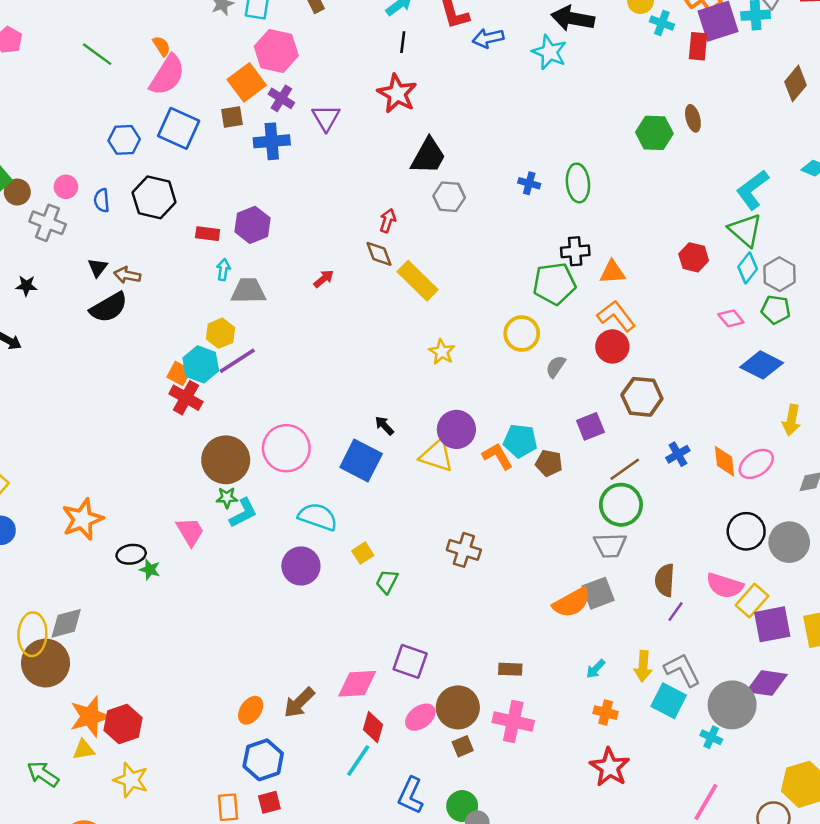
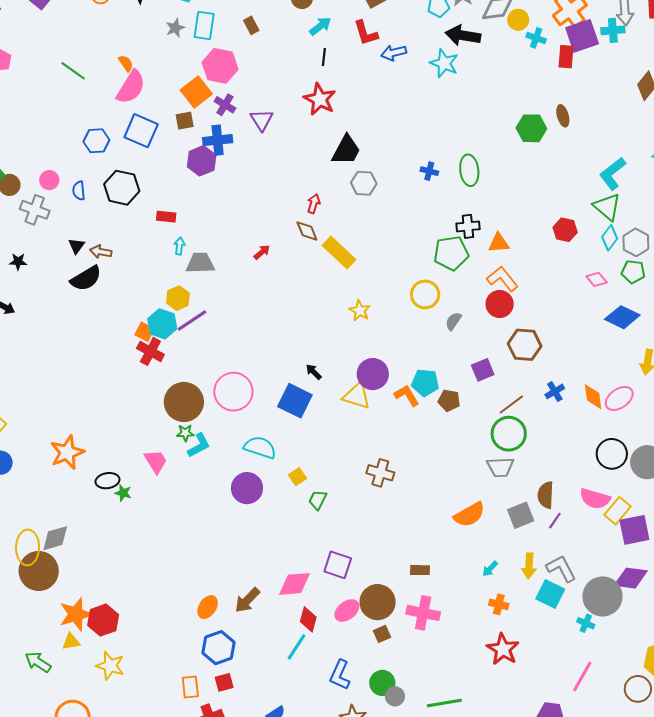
purple hexagon: (252, 225) -> (202, 161), moved
gray square: (598, 593) -> (521, 515), moved

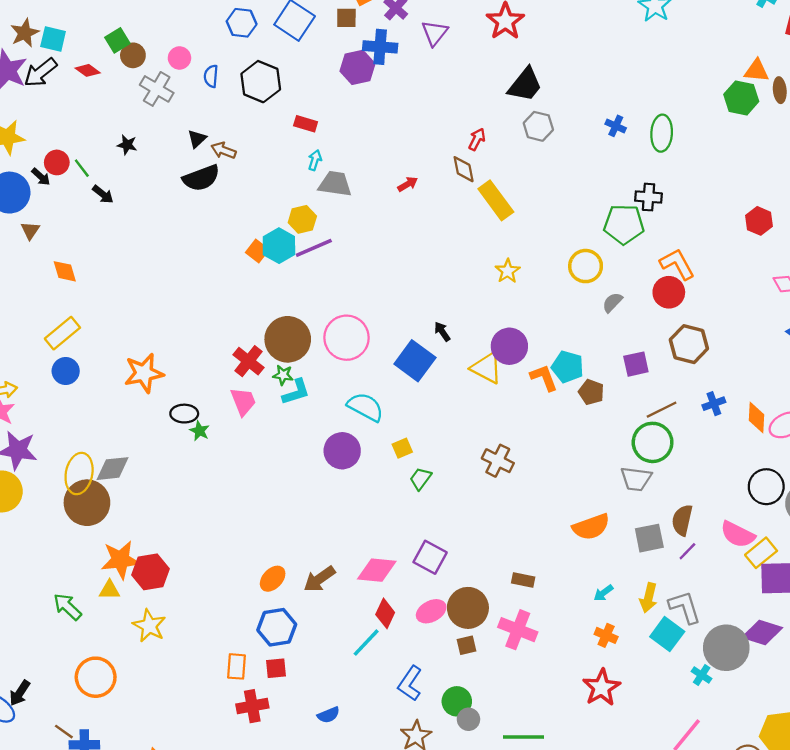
orange triangle: (499, 243) -> (757, 71), moved
red cross: (150, 351) -> (249, 361), moved

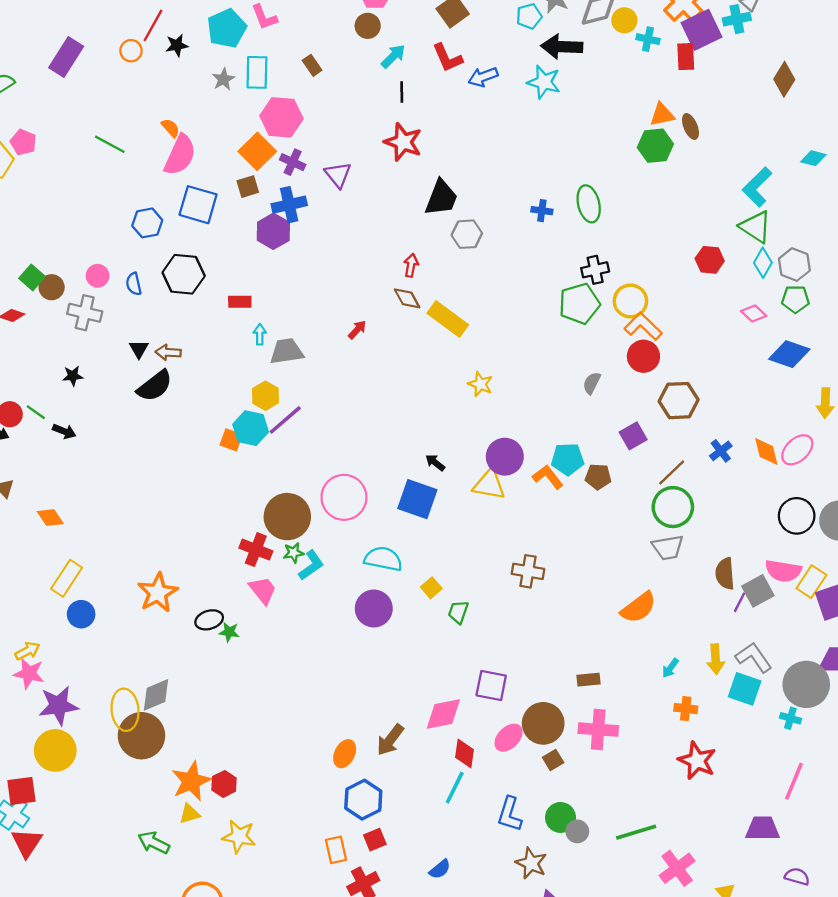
yellow circle: (586, 266) -> (630, 301), moved
gray square: (649, 538) -> (758, 591), moved
red hexagon: (150, 572) -> (224, 784), size x0.7

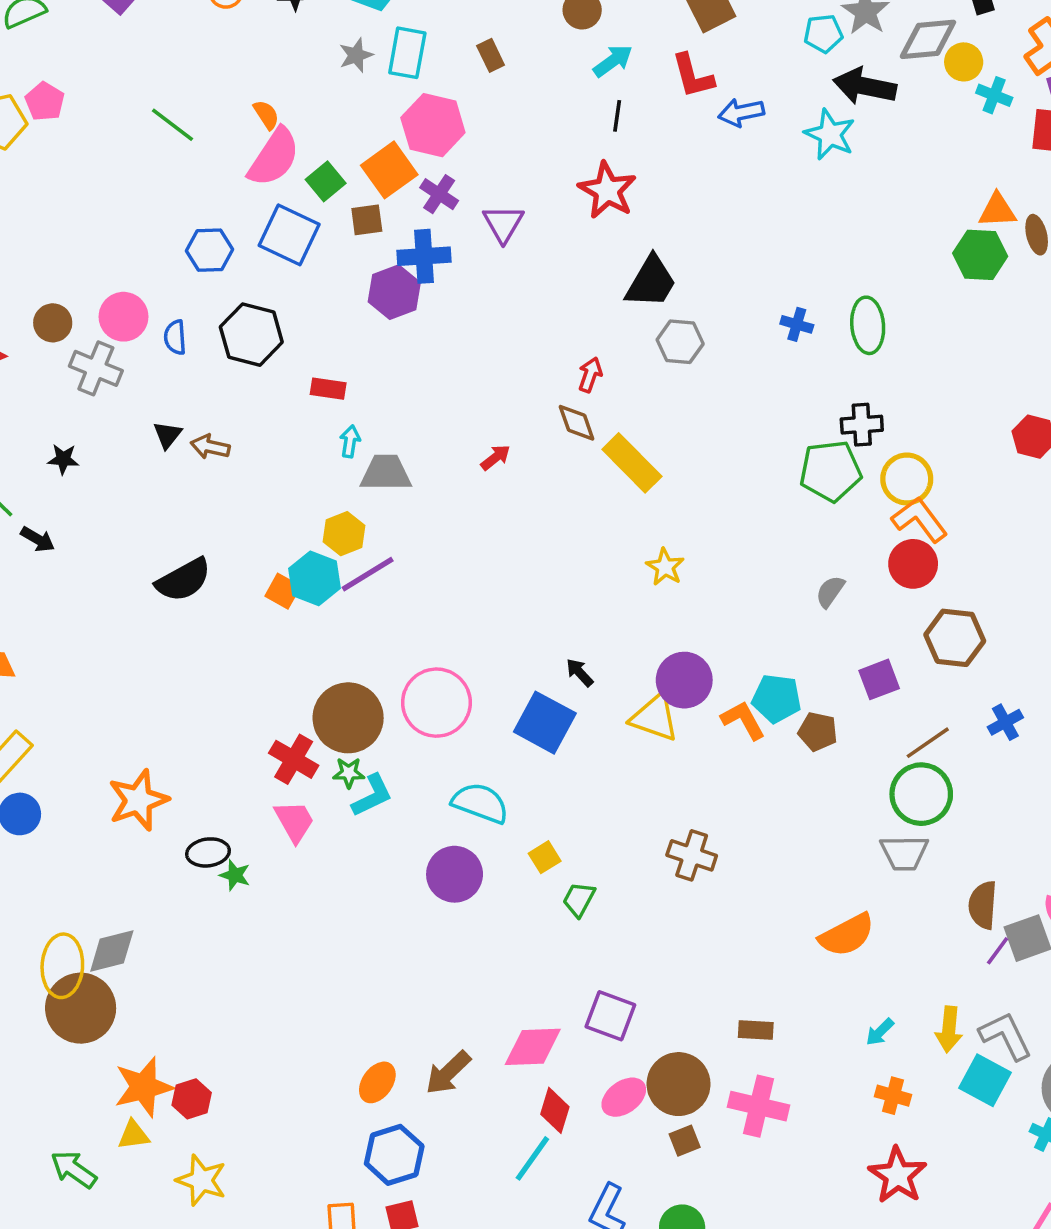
pink circle: (98, 276) -> (124, 317), size x1.4
green square: (32, 277) -> (326, 181), moved
black semicircle: (155, 386) -> (183, 580), moved

